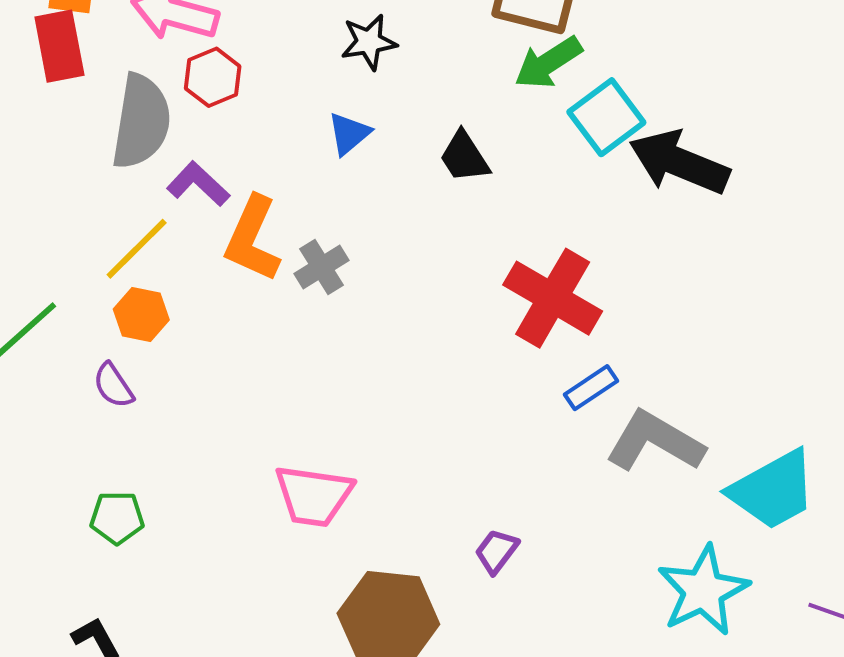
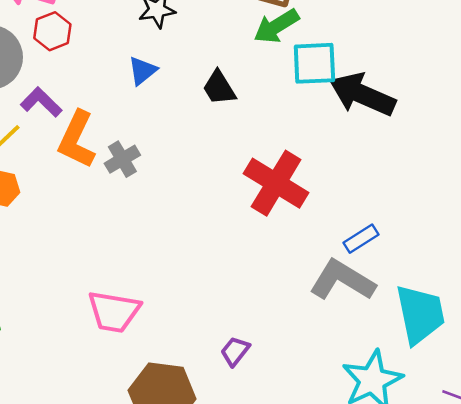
cyan square: (606, 117) -> (314, 63), turned 33
blue rectangle: (591, 388) -> (361, 239), moved
cyan trapezoid: (773, 490) -> (420, 314), turned -74

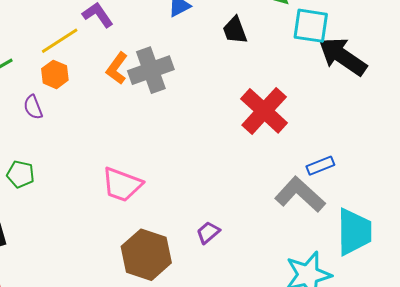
orange L-shape: (77, 140) -> (117, 68), moved, size x0.7
gray cross: (122, 159) -> (151, 70), size x1.6

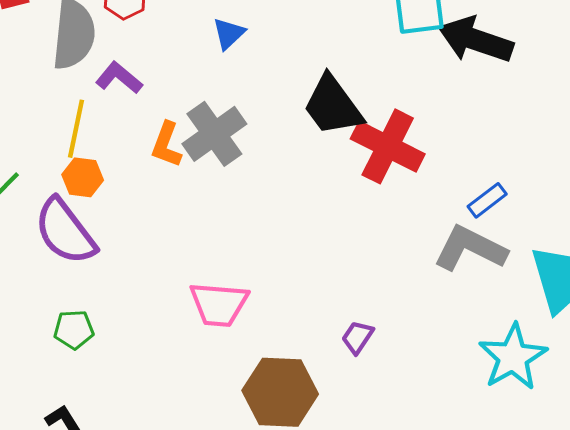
black trapezoid: (235, 30) -> (333, 106), moved, size x1.6
yellow line: (60, 41) -> (76, 129), turned -30
purple semicircle: (33, 107) -> (65, 231), size x2.0

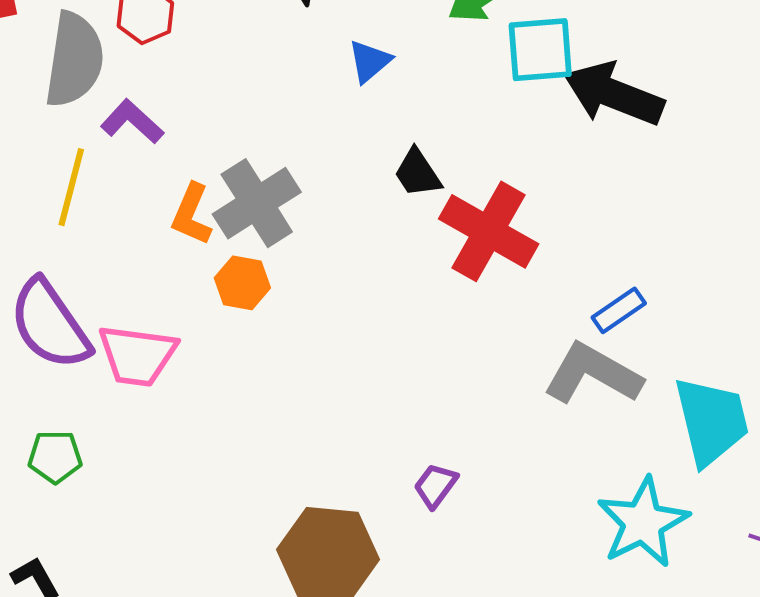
blue triangle: (229, 33) -> (370, 61), moved
black trapezoid: (333, 106) -> (417, 173), size x0.6
orange hexagon: (83, 177) -> (242, 283), moved
pink trapezoid: (219, 304) -> (137, 355), moved

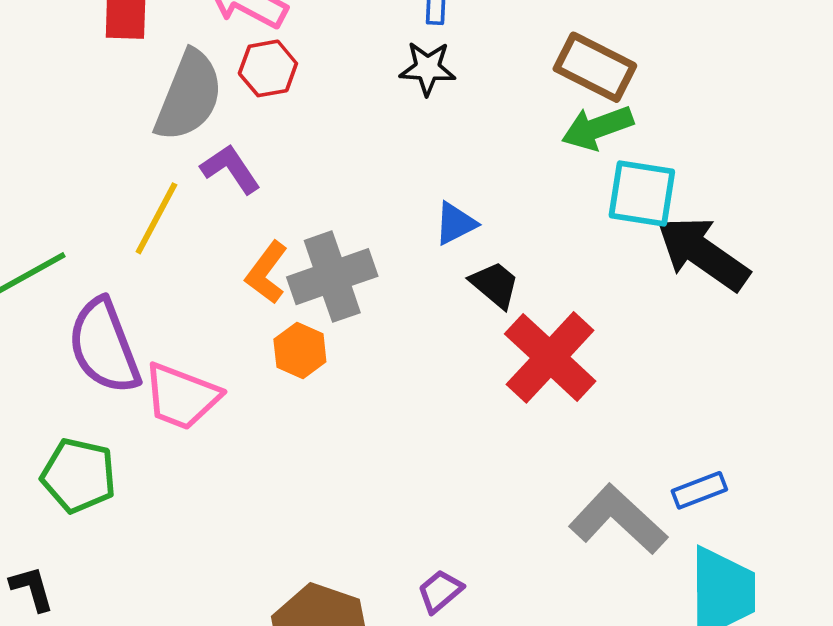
blue triangle: (370, 61) -> (455, 223), moved
black trapezoid: (417, 173) -> (495, 285), turned 150
blue rectangle: (619, 310) -> (699, 490), moved
green pentagon: (55, 457) -> (79, 475), size x1.4

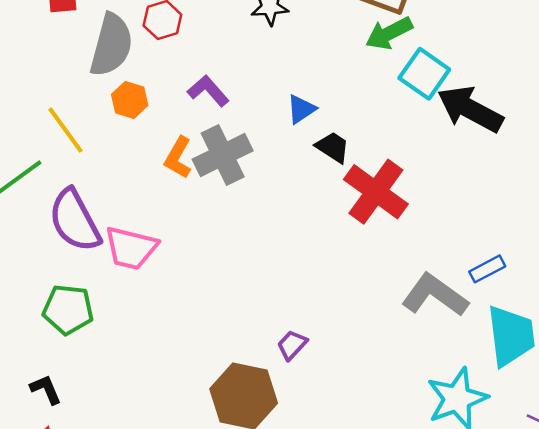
purple L-shape: (231, 169) -> (208, 91), moved
cyan square: (642, 193) -> (424, 74), turned 33
yellow line: (156, 218) -> (65, 130), moved, turned -57
orange hexagon: (300, 351) -> (130, 100), moved
purple trapezoid: (440, 591) -> (292, 345), moved

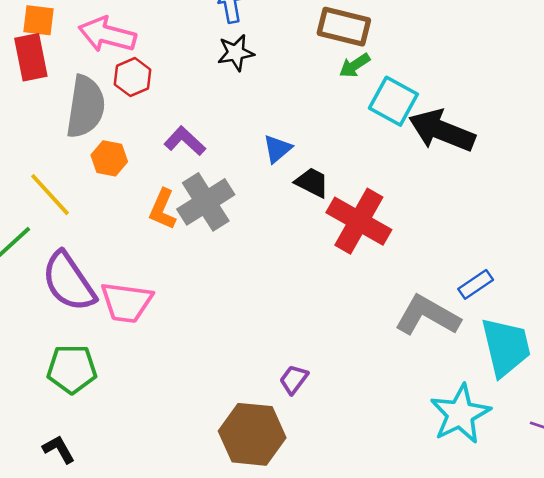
green arrow: (389, 33) -> (355, 65), size x0.7

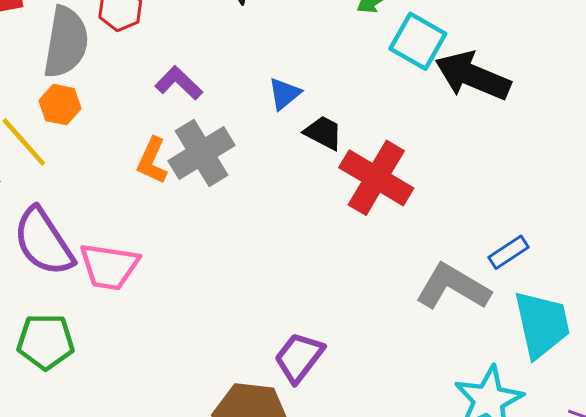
orange hexagon: (109, 158) -> (60, 105), moved
purple trapezoid: (294, 379) -> (299, 357), size x1.5

